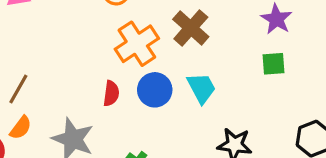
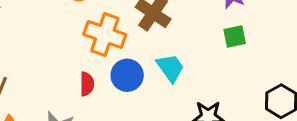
orange cross: (137, 44) -> (105, 35), turned -30

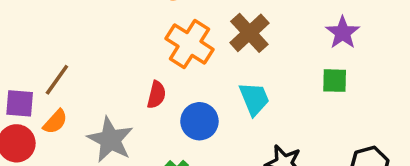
blue circle: (127, 75) -> (199, 121), moved

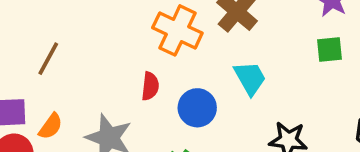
brown line: (57, 80) -> (48, 59), moved

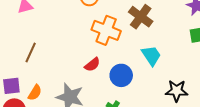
red semicircle: (150, 86) -> (92, 65), turned 49

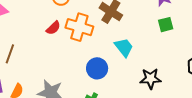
red semicircle: (92, 65) -> (53, 28), moved

